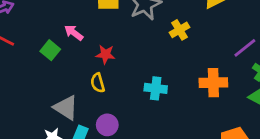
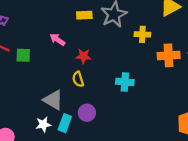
yellow cross: (180, 30) -> (142, 34), turned 35
green square: (50, 50) -> (23, 55), moved, turned -35
orange cross: (213, 83) -> (169, 55), moved

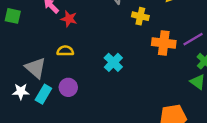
red star: (83, 56) -> (69, 19), moved
yellow semicircle: (78, 79) -> (65, 51), turned 98
cyan cross: (125, 82) -> (113, 62), turned 30

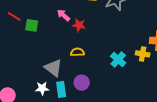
yellow cross: (140, 16) -> (143, 54), moved
cyan rectangle: (43, 94) -> (61, 89), turned -35

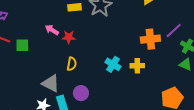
yellow semicircle: (77, 52) -> (72, 64), turned 112
yellow cross: (143, 54) -> (137, 66), moved

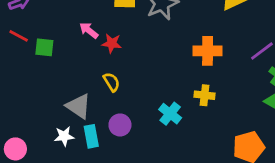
orange cross: (150, 39) -> (208, 51), moved
yellow semicircle: (72, 64) -> (112, 82), turned -48
cyan cross: (113, 64) -> (170, 114), moved

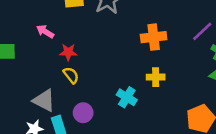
red star: (112, 43) -> (68, 52), moved

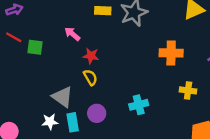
yellow cross: (156, 77) -> (188, 90), moved
cyan cross: (127, 97) -> (139, 105), turned 36

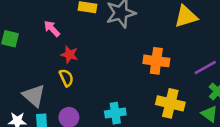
yellow cross: (188, 90) -> (170, 103), size x1.5

